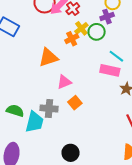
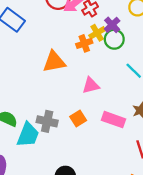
purple cross: (107, 17) -> (112, 25), moved, turned -32
pink rectangle: (110, 70) -> (113, 120), moved
pink triangle: (64, 82) -> (91, 85), moved

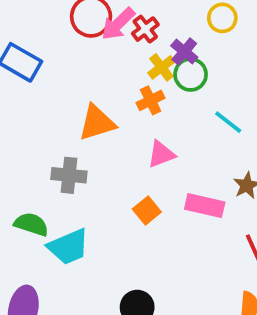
orange cross: (84, 43) -> (151, 100), moved
gray cross: (47, 121) -> (69, 175), moved
cyan trapezoid: (28, 135) -> (68, 247), turned 52

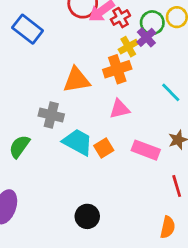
green circle: (191, 75) -> (152, 23), moved
orange cross: (151, 100) -> (117, 69), size x1.4
green semicircle: (31, 224) -> (19, 146), turned -80
cyan trapezoid: (68, 247) -> (78, 142), moved, turned -136

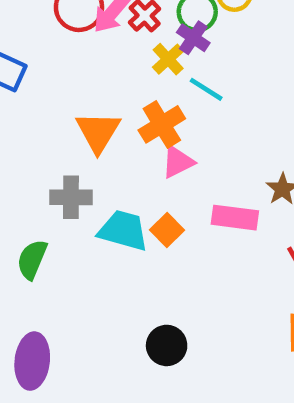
orange cross: (117, 69) -> (162, 124), moved
orange triangle: (77, 80) -> (98, 132), turned -36
cyan line: (171, 92) -> (206, 89), moved

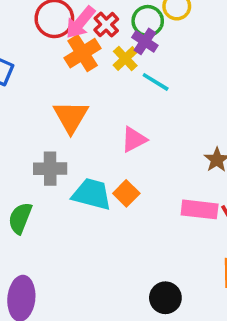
orange cross: (162, 124) -> (83, 53), moved
pink rectangle: (235, 218) -> (200, 209), moved
black circle: (167, 345) -> (165, 298), moved

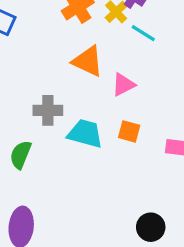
orange triangle: (71, 117) -> (88, 61), moved, turned -36
orange square: (126, 193) -> (129, 131), moved, turned -30

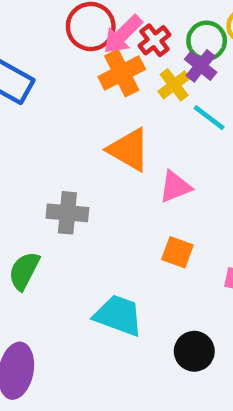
cyan trapezoid: (85, 134) -> (118, 315), moved
black circle: (151, 227) -> (194, 351), moved

